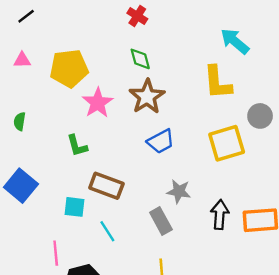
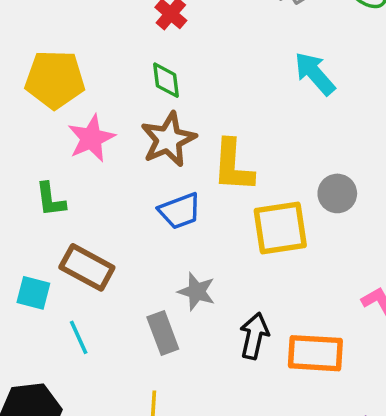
yellow L-shape: (218, 83) -> (233, 166), moved

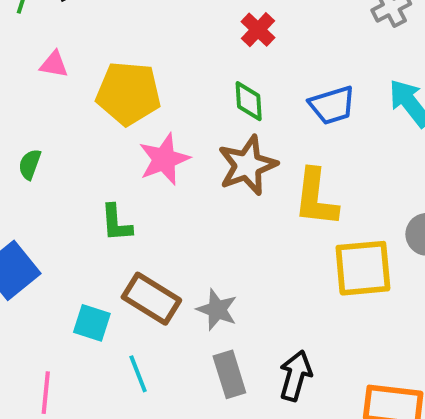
blue trapezoid: (180, 211) -> (332, 105), moved
gray star: (197, 291) -> (217, 310), moved
black arrow: (254, 336) -> (295, 376), moved

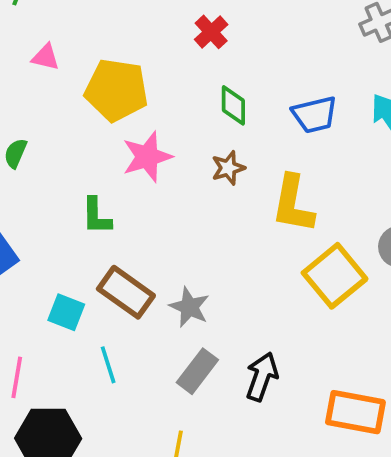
red cross: (258, 30) -> (211, 32), moved
brown star: (247, 165) -> (228, 168), size x0.6
yellow square: (363, 268) -> (335, 276), turned -38
gray rectangle: (229, 374) -> (197, 371), turned 51

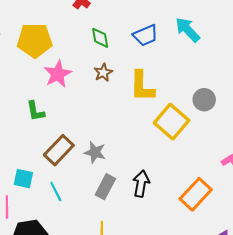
brown rectangle: (126, 292) -> (59, 150), turned -72
cyan square: (66, 312) -> (23, 179), moved
orange rectangle: (355, 412) -> (196, 194), turned -48

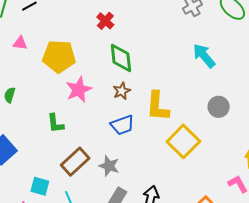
blue trapezoid: (146, 35) -> (122, 125), moved
green diamond: (100, 38) -> (121, 58), size x1.4
gray circle: (204, 100) -> (219, 107), moved

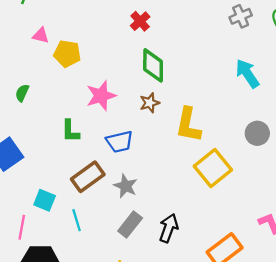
yellow pentagon: (59, 56) -> (67, 54), moved, size x0.7
blue trapezoid: (122, 125) -> (120, 142), moved

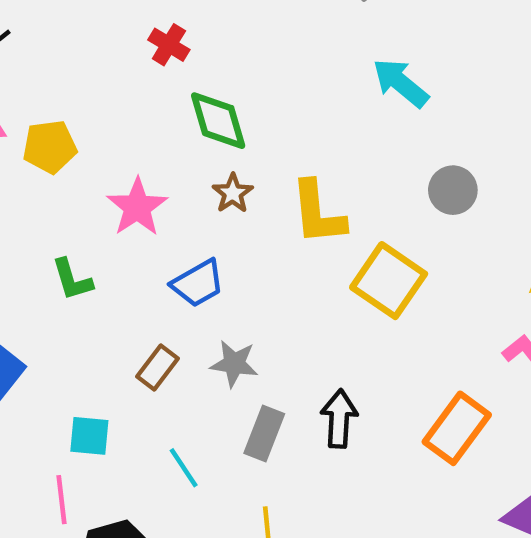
green L-shape: (70, 131) -> (72, 280), moved
brown rectangle: (88, 177) -> (157, 367), size x0.7
cyan line: (77, 220) -> (184, 468), moved

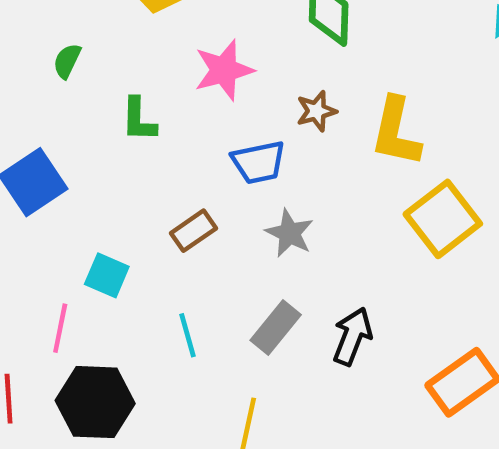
brown star: (233, 193) -> (316, 111), moved
gray star: (234, 364) -> (289, 233), moved

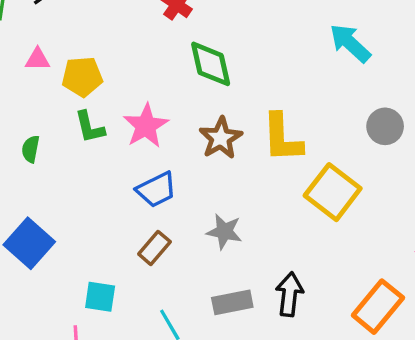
brown star: (316, 111) -> (221, 138), size x1.4
green L-shape: (139, 120) -> (90, 127), moved
blue trapezoid: (259, 162) -> (156, 190), moved
gray rectangle: (276, 327) -> (232, 302), turned 54

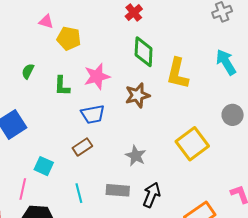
green L-shape: (90, 127) -> (62, 86), moved
yellow L-shape: (282, 138) -> (177, 73), moved
gray star: (224, 232) -> (136, 156), moved

